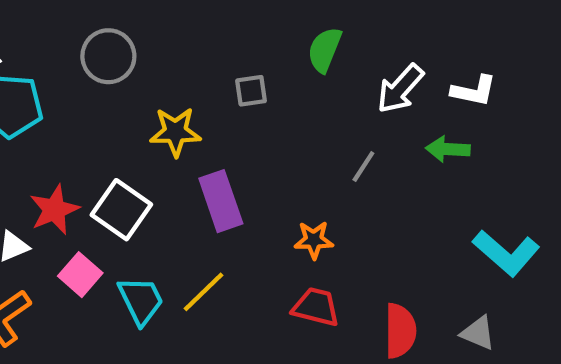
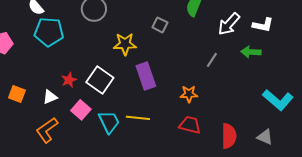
gray square: (251, 91) -> (160, 25), turned 35
red star: (54, 210) -> (69, 80), size x0.7
yellow line: (203, 292) -> (138, 118), turned 50

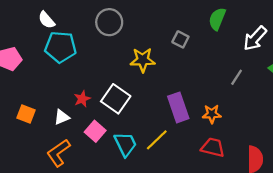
purple rectangle: (146, 76) -> (178, 107), moved
yellow line: (138, 118) -> (157, 140), turned -50

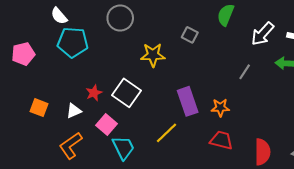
cyan trapezoid: (125, 144) -> (123, 148), moved

